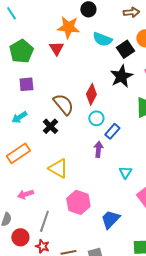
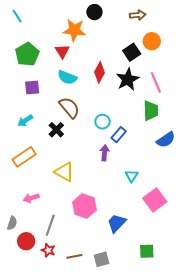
cyan semicircle: (102, 39) -> (67, 77), moved
red diamond: (91, 94) -> (100, 72), moved

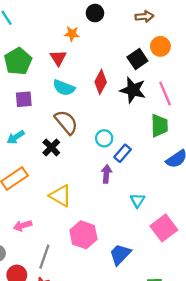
orange star: (74, 30) -> (72, 34), size x0.6
black star: (128, 79) -> (133, 90), turned -30

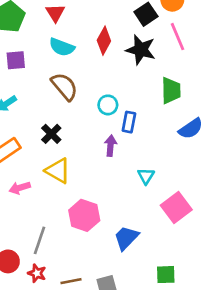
pink line: (165, 93) -> (178, 37), moved
black cross: (51, 147) -> (51, 134), moved
blue rectangle: (123, 153) -> (129, 122), turned -30
pink arrow: (23, 226) -> (20, 188), moved

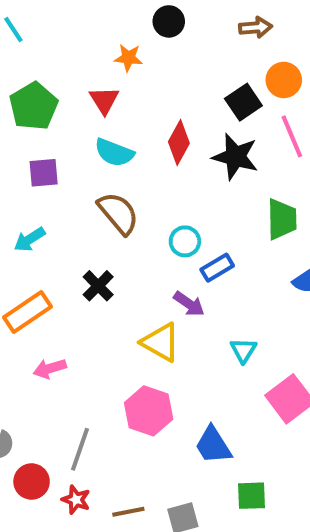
blue rectangle: (129, 122) -> (217, 268), turned 48
purple arrow: (110, 146) -> (189, 304), turned 120
yellow triangle: (58, 171) -> (161, 342), moved
blue trapezoid: (126, 238) -> (213, 445), turned -76
green square: (166, 275) -> (251, 496), moved

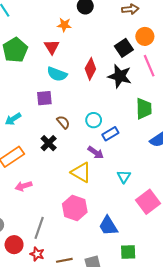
purple square: (44, 173) -> (44, 98), moved
brown semicircle: (118, 213) -> (63, 122), moved, size x0.6

